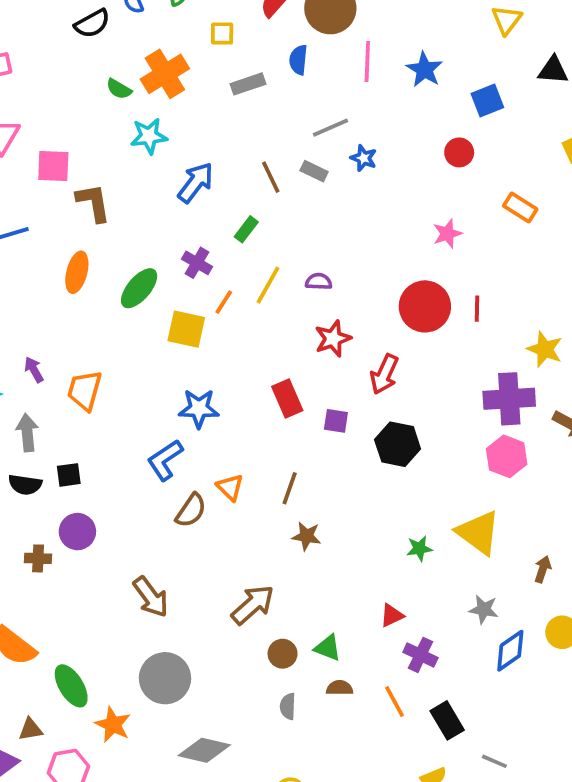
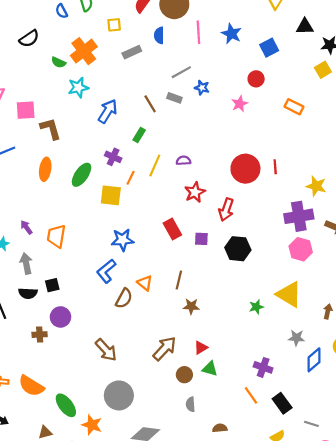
black semicircle: (92, 23) -> (29, 39), moved
pink star: (447, 234) -> (240, 104), moved
red triangle: (392, 615) -> (201, 348), moved
brown semicircle: (340, 688) -> (220, 428), moved

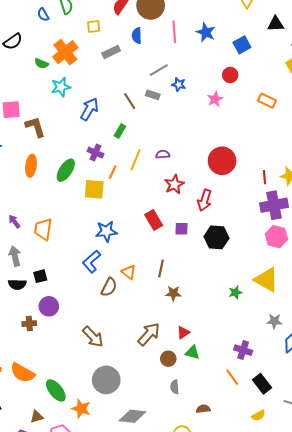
red line: (275, 167) -> (265, 177), moved

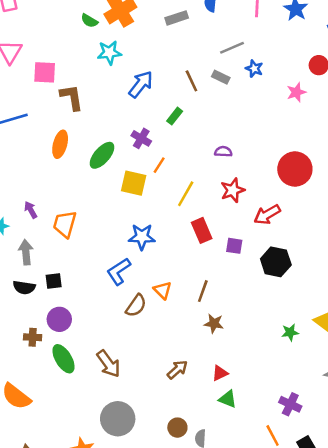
yellow line: (135, 160) -> (186, 194), moved
red arrow: (205, 200) -> (267, 215), turned 35
brown arrow: (149, 334) -> (177, 370), size x0.7
brown circle: (168, 359) -> (177, 428), moved
green ellipse: (56, 390) -> (64, 359), moved

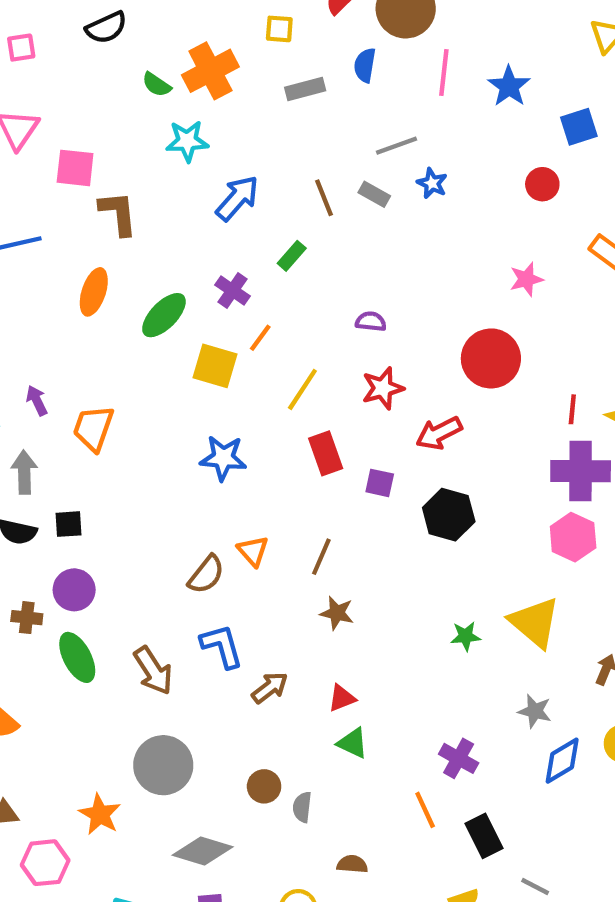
pink star: (296, 92) -> (526, 279), moved
blue L-shape: (119, 271) -> (222, 646), moved, turned 104

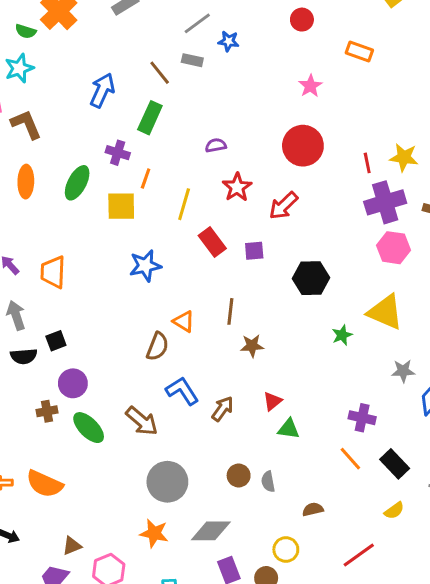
cyan star: (187, 141) -> (19, 68), moved
green rectangle: (292, 256) -> (150, 118), size x1.5
black hexagon: (449, 515) -> (311, 278), moved
orange star: (100, 814) -> (154, 533), moved

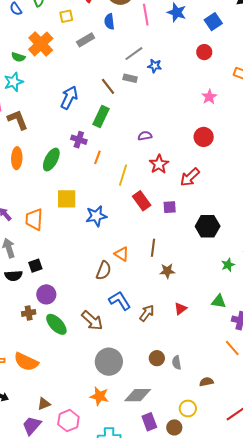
red circle: (303, 146) -> (204, 137), size x0.7
yellow square: (121, 206) -> (67, 199), moved
green triangle: (289, 429) -> (219, 301), moved

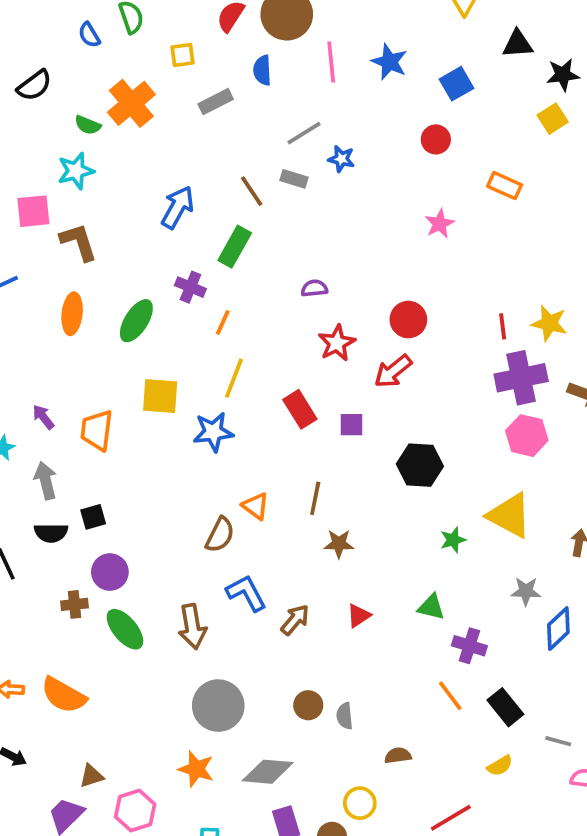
red circle: (204, 137) -> (408, 320), moved
yellow line: (123, 175) -> (234, 378), moved
brown arrow: (92, 321) -> (192, 627), turned 35

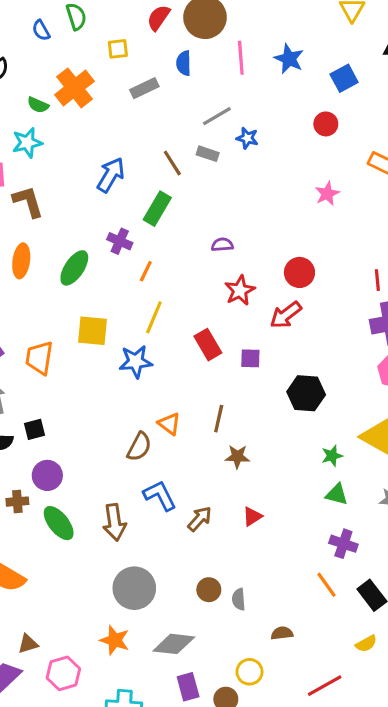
green triangle: (431, 607) -> (337, 494), moved

